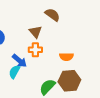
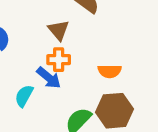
blue arrow: (19, 61) -> (49, 78), moved

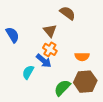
orange cross: (59, 60) -> (50, 49), turned 32

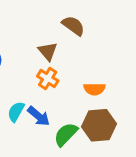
blue arrow: (44, 61) -> (39, 116), moved

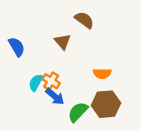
orange cross: (48, 78) -> (51, 81), moved
cyan semicircle: (16, 112) -> (36, 82), moved

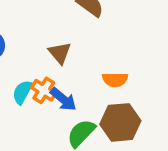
brown triangle: (63, 42) -> (60, 53), moved
blue arrow: (55, 97) -> (63, 99), moved

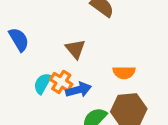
blue arrow: (63, 99) -> (79, 90), turned -55

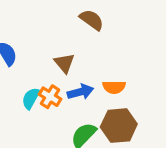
blue arrow: (79, 90) -> (80, 92), moved

